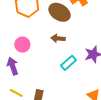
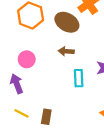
cyan rectangle: (69, 63) -> (79, 78), turned -49

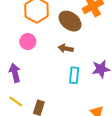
pink circle: (27, 59) -> (28, 42), moved

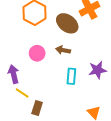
pink circle: (28, 42) -> (37, 53), moved
yellow line: (16, 101) -> (22, 93), moved

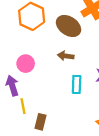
pink circle: (37, 53) -> (26, 64), moved
yellow line: (22, 93) -> (23, 106), turned 48

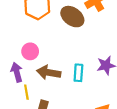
brown arrow: (66, 56) -> (49, 72), moved, size x1.5

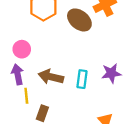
pink circle: (30, 51) -> (22, 49), moved

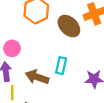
cyan rectangle: (82, 79) -> (61, 66), moved

